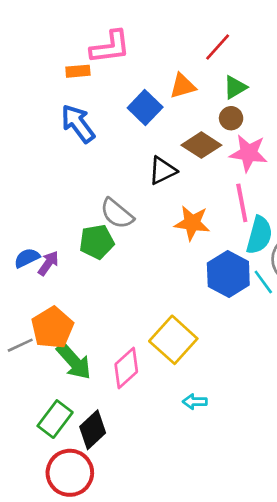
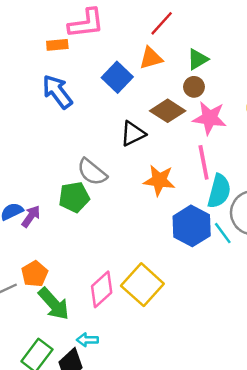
red line: (218, 47) -> (162, 23), moved
orange pentagon: (52, 328) -> (35, 274), size x0.7
pink diamond: (126, 368) -> (102, 289), moved
cyan arrow: (195, 402) -> (87, 340), moved

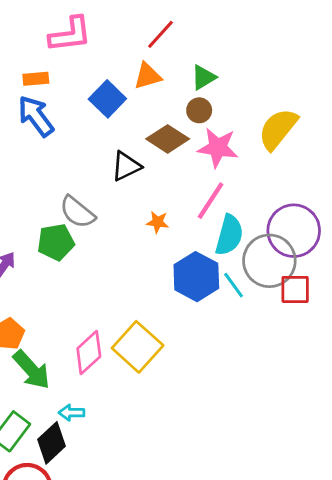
orange rectangle: (57, 45) -> (36, 79), moved
pink line: (204, 162) -> (211, 201), turned 44
orange star: (159, 180) -> (158, 222), size x0.6

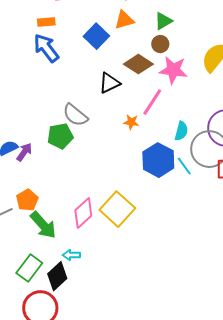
pink line: (211, 201) -> (152, 102), moved
cyan semicircle: (229, 235) -> (181, 131), size x0.7

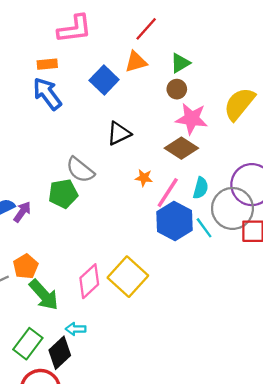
brown diamond: (138, 64) -> (181, 148), moved
pink line: (152, 102) -> (168, 193), moved

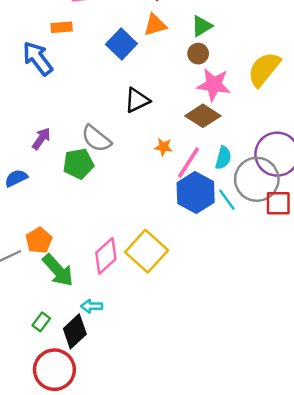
blue arrow: (47, 94) -> (38, 58), moved
purple arrow: (22, 212) -> (41, 139), moved
green rectangle: (28, 344) -> (41, 322), size x0.6

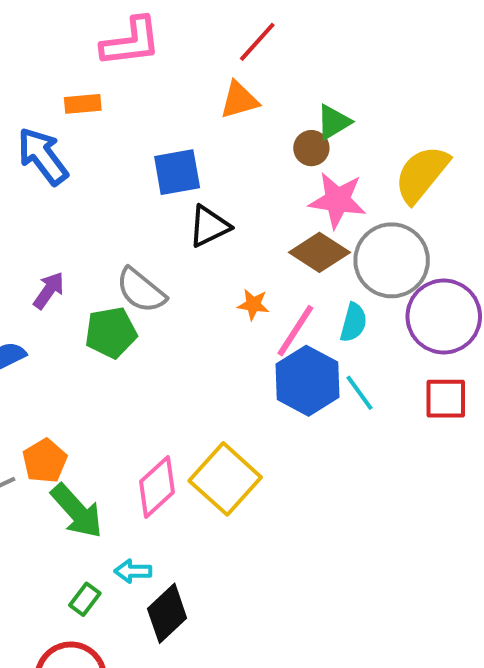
green triangle: (202, 26) -> (333, 122), moved
blue square: (121, 44) -> (177, 172), moved, turned 36
gray circle: (257, 179) -> (392, 260), moved
green rectangle: (41, 322) -> (85, 599), moved
black diamond: (75, 331) -> (167, 613), moved

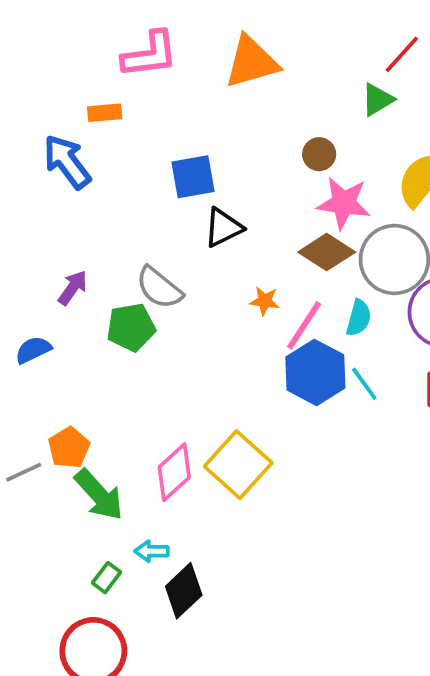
red line: (257, 42) -> (402, 54), moved
orange triangle: (239, 100) -> (251, 62), moved, size x1.5
green triangle: (333, 122) -> (377, 100), moved

